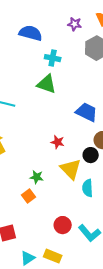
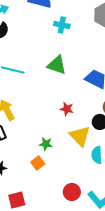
green triangle: (47, 84) -> (57, 65), moved

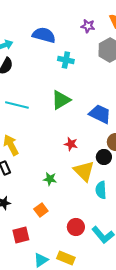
green triangle: (57, 65) -> (61, 100), turned -50
orange square: (38, 163) -> (41, 210), moved

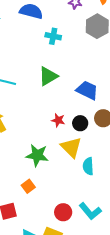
black circle: (104, 157) -> (80, 123), moved
green star: (50, 179) -> (37, 155), size x1.6
red circle: (76, 227) -> (63, 212), moved

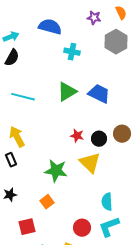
blue trapezoid: (87, 90) -> (99, 94), moved
cyan semicircle: (88, 166) -> (107, 202), moved
cyan L-shape: (90, 211) -> (109, 227), turned 110

